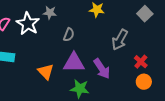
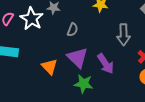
gray arrow: (120, 40) -> (124, 35), turned -30
purple triangle: (74, 63) -> (78, 58), turned 45

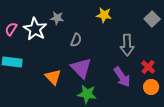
purple arrow: (106, 64) -> (122, 77), moved

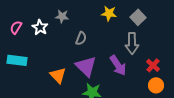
gray square: (152, 19) -> (138, 17), moved
white star: (35, 29) -> (40, 27), size x0.7
purple arrow: (122, 77) -> (118, 65), moved

